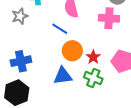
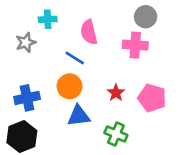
orange circle: (72, 51) -> (70, 86), moved
green cross: (93, 78) -> (116, 134), moved

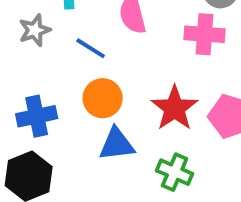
blue line: (75, 58) -> (91, 48), moved
red star: (116, 93) -> (175, 108), size x1.6

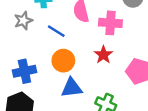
pink cross: (204, 34) -> (110, 23), moved
red star: (175, 108) -> (103, 55), moved, size x0.7

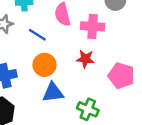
red star: (103, 55) -> (85, 59), turned -30

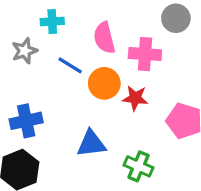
orange circle: (45, 65) -> (104, 83), moved

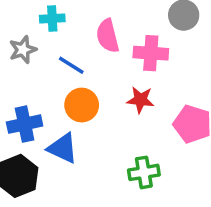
orange circle: (104, 83) -> (82, 105), moved
blue triangle: (91, 144) -> (63, 148), moved, turned 32
green cross: (138, 166) -> (144, 172), turned -32

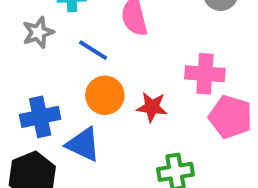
pink cross: (151, 53) -> (205, 74), moved
red star: (140, 100) -> (152, 107), moved

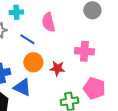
pink pentagon: (230, 117) -> (94, 88), moved

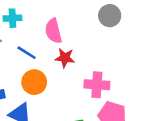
pink cross: (84, 51) -> (97, 85), moved
red star: (57, 68) -> (65, 58), moved

